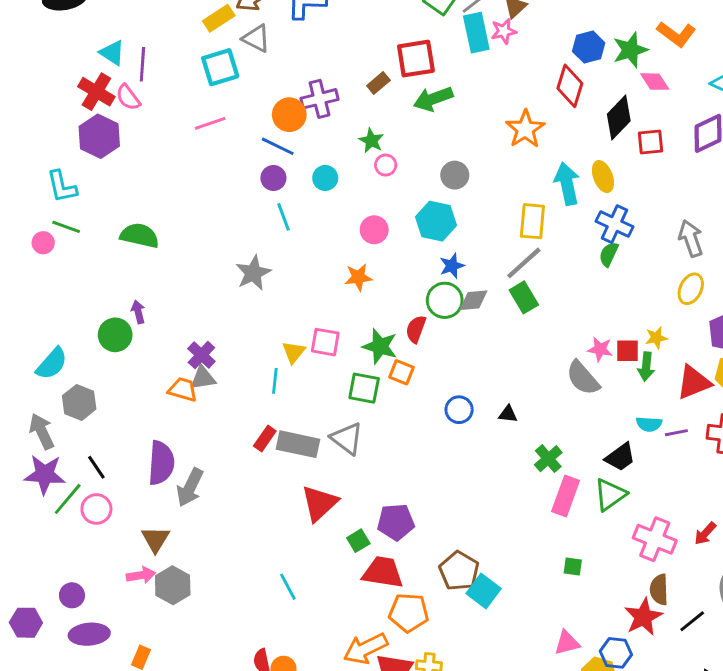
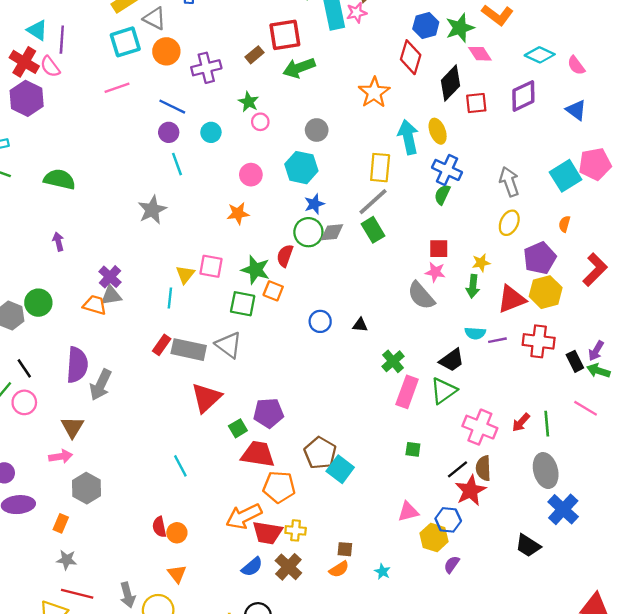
orange circle: (289, 115) -> (166, 51), moved
green circle: (115, 335) -> (38, 303), moved
red square: (627, 351) -> (439, 249), moved
gray hexagon: (173, 585) -> (87, 488), moved
black line: (692, 621) -> (458, 469), moved

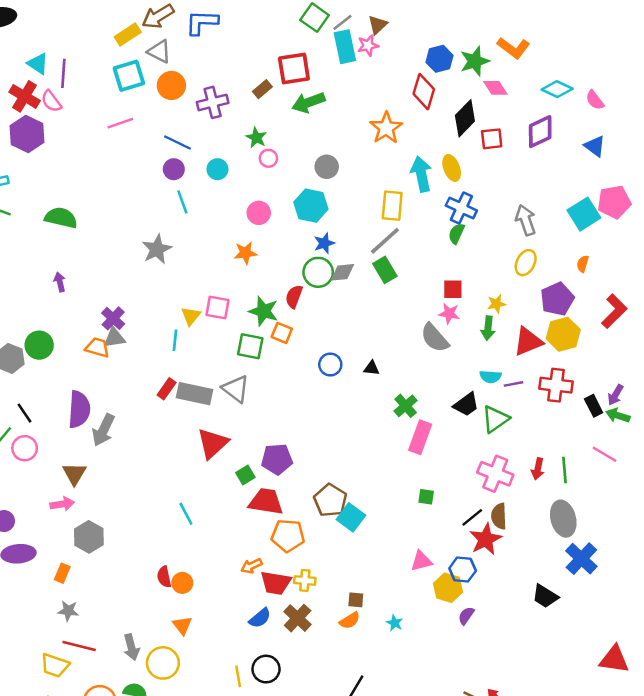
green triangle: (443, 391) -> (495, 419), moved
red arrow: (521, 422) -> (538, 469), turned -30
orange arrow: (244, 516) -> (251, 566), size x0.6

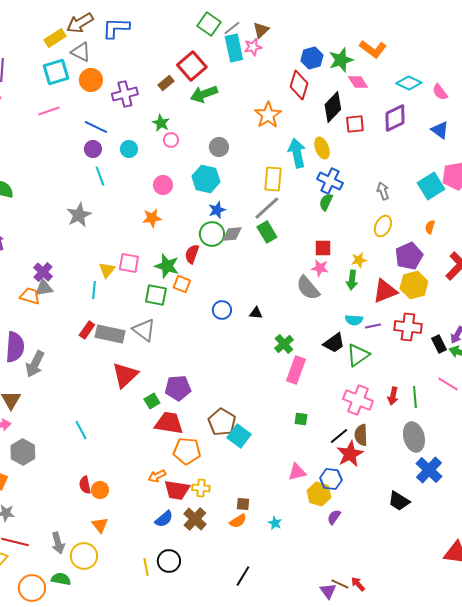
red square: (294, 68) -> (192, 66), turned -32
gray arrow: (526, 220) -> (383, 191), size x0.7
cyan line: (186, 514) -> (81, 430), moved

